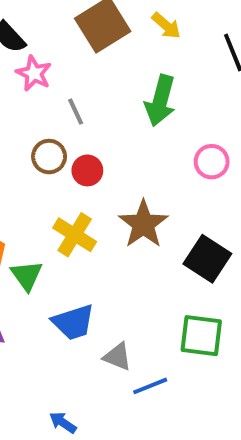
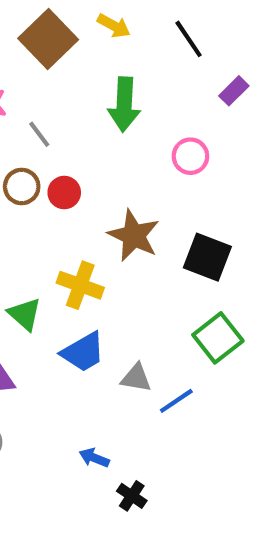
yellow cross: (75, 235) -> (80, 285), moved
green square: (201, 336) -> (218, 338), turned -33

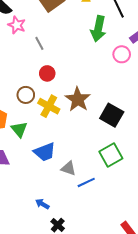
green arrow: (124, 104) -> (98, 29), moved
pink circle: (190, 156) -> (122, 54), moved
brown circle: (22, 186) -> (26, 95), moved
yellow cross: (80, 285) -> (49, 106), moved

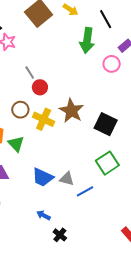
gray line: (39, 43) -> (30, 72), moved
blue trapezoid: (45, 152) -> (43, 177), moved, turned 50

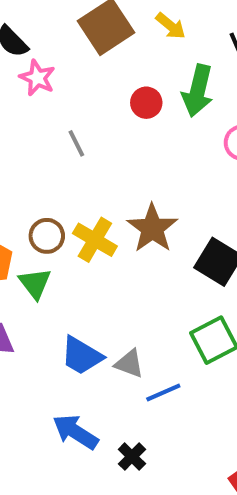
red circle: (40, 87) -> (146, 103), moved
brown circle: (20, 110) -> (47, 236), moved
blue arrow: (43, 215) -> (75, 432), size x1.6
black cross: (60, 235) -> (132, 457), moved

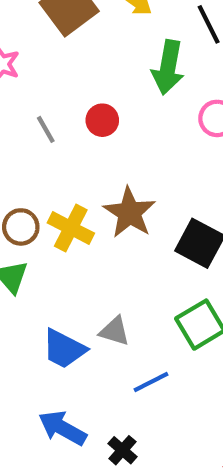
red circle: (146, 103) -> (102, 120), moved
gray triangle: (129, 364) -> (115, 331), moved

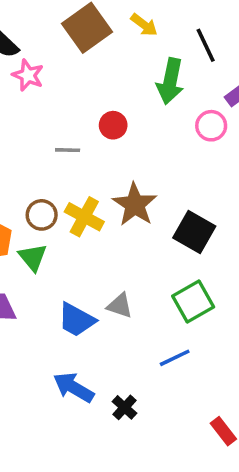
gray line: (46, 129) -> (68, 150), moved, turned -60
blue line: (151, 382) -> (175, 358), moved

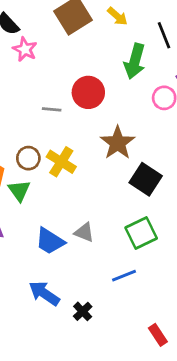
red circle: (113, 125) -> (88, 92), size x1.5
brown star: (135, 205) -> (118, 143), moved

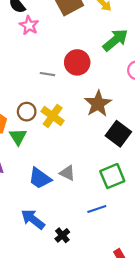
green arrow: (135, 61) -> (115, 40), turned -148

